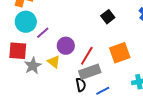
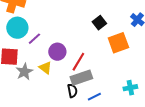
orange square: (120, 53) -> (118, 43), moved

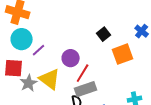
purple circle: (57, 52) -> (71, 58), moved
yellow triangle: (45, 68) -> (50, 79), size x1.6

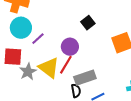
black square: (104, 34) -> (88, 23), moved
red line: (83, 73) -> (66, 65), moved

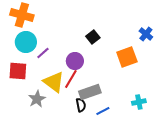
gray star: (28, 72) -> (37, 99), moved

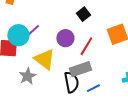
cyan circle: (26, 42) -> (18, 35), moved
red line: (71, 79) -> (86, 46), moved
black semicircle: (81, 105) -> (71, 82), size x1.5

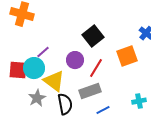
black square: (83, 14) -> (93, 36), size x1.5
cyan circle: (18, 35) -> (34, 68), moved
black semicircle: (71, 82) -> (65, 104), moved

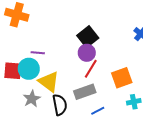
purple line: (43, 52) -> (38, 53), turned 48
orange square: (127, 56) -> (122, 78), moved
purple circle: (75, 60) -> (87, 53), moved

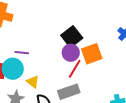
orange square: (122, 78) -> (92, 54), moved
yellow triangle: (49, 82) -> (33, 82), size x0.6

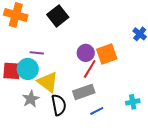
black square: (72, 37) -> (58, 16), moved
yellow triangle: (33, 82) -> (48, 82), size x1.6

